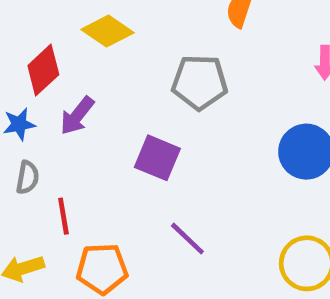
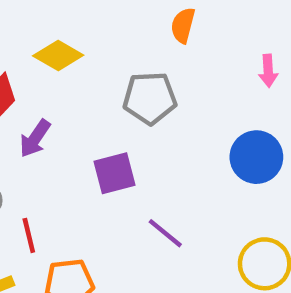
purple square: (157, 158) -> (115, 173), turned -33
purple line: (187, 239) -> (165, 233), moved

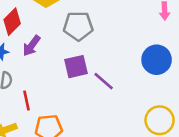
gray pentagon: (150, 98) -> (78, 26), moved
purple line: (165, 233) -> (104, 81), moved

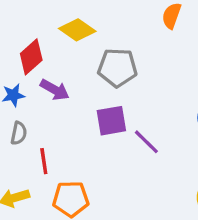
purple arrow: (32, 46) -> (55, 90), turned -100

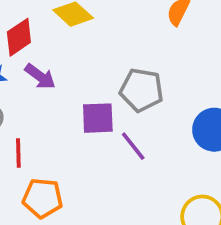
gray pentagon: (117, 68) -> (142, 90), moved

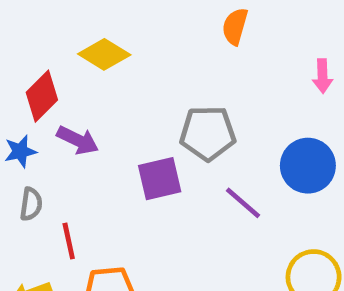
purple line: (133, 146) -> (243, 203), moved

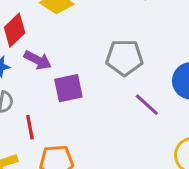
purple square: (160, 179) -> (68, 88), moved

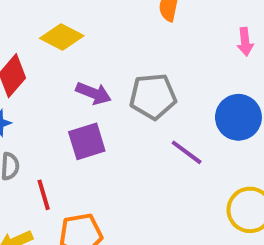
purple arrow: (38, 60) -> (94, 93), moved

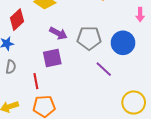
blue circle: (238, 117) -> (123, 43), moved
red line: (44, 195) -> (36, 81), moved

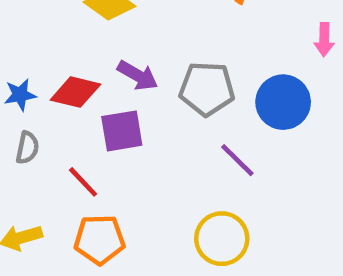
red diamond: (17, 20) -> (75, 92), moved, turned 55
red line: (36, 81) -> (83, 182), turned -35
yellow circle: (134, 102) -> (222, 239), moved

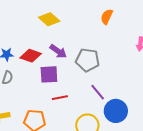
blue circle: (283, 102) -> (116, 111), moved
red line: (83, 182) -> (60, 98), moved, turned -63

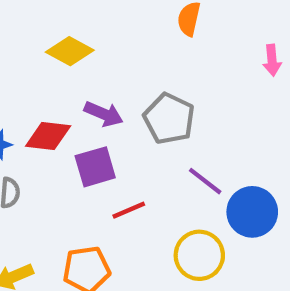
gray pentagon: (88, 60) -> (169, 119), turned 30

